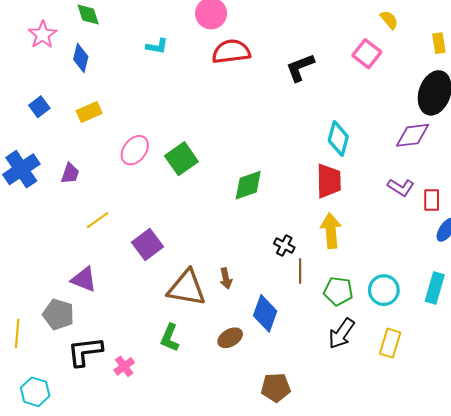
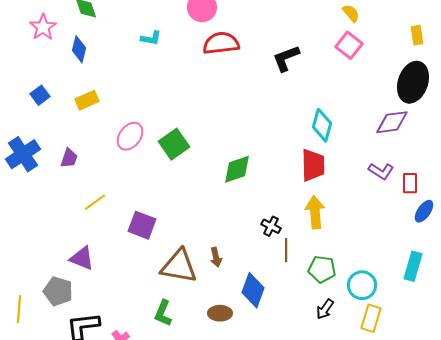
yellow semicircle: (389, 20) -> (351, 13), moved
purple square: (147, 244) -> (142, 225), turned -32
cyan circle: (384, 290) -> (362, 285), moved
black arrow: (341, 334) -> (325, 309), size x0.7
brown ellipse: (230, 338) -> (220, 313), turned 30

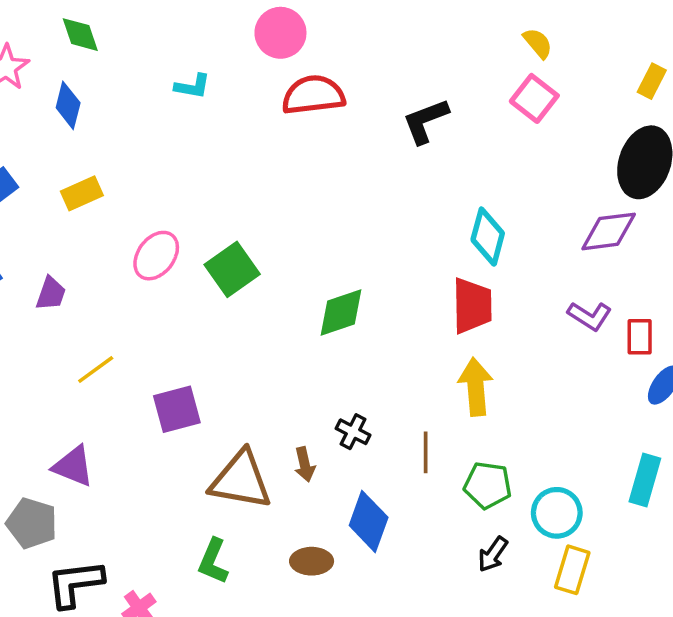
yellow rectangle: (417, 35) -> (652, 81), turned 36
purple square: (142, 225) -> (177, 409), turned -36
black cross: (271, 226) -> (353, 432), moved

